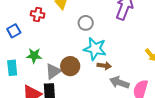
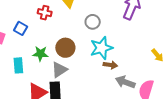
blue square: (14, 31) -> (21, 28), turned -32
cyan star: (95, 49) -> (101, 48), turned -30
brown circle: (70, 66) -> (65, 48), moved

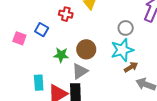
gray circle: (93, 22) -> (126, 28), moved
cyan rectangle: (18, 65) -> (39, 83), moved
brown arrow: (110, 65) -> (131, 67), turned -40

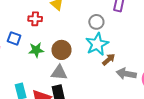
green star: (61, 55) -> (36, 50), moved
gray triangle: (80, 71) -> (59, 73), turned 48

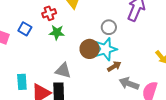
red cross: (35, 19) -> (49, 13), turned -32
green star: (36, 50) -> (57, 32), moved
brown circle: (62, 50) -> (90, 49), moved

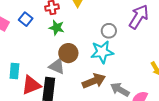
brown circle: (90, 49) -> (68, 53), moved
brown arrow: (114, 66) -> (94, 81), moved, size x1.6

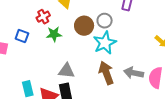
brown circle: (68, 53) -> (84, 26), moved
brown arrow: (94, 81) -> (106, 73), turned -70

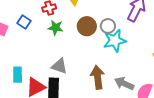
cyan star: (105, 43) -> (115, 41), moved

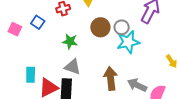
green star: (56, 28) -> (70, 41), moved

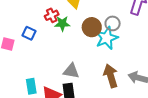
green star: (70, 41) -> (62, 24), moved
cyan star: (128, 42) -> (107, 38), moved

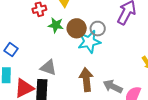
green star: (62, 24) -> (56, 25), moved
blue square: (29, 33) -> (11, 50), moved

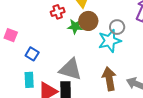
brown circle: (77, 28) -> (88, 21), moved
gray triangle: (48, 68) -> (71, 69), size x1.4

